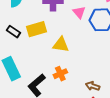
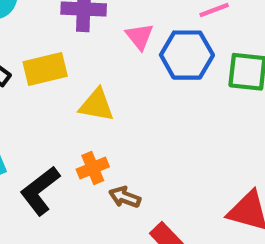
brown arrow: (93, 86) -> (125, 197), moved

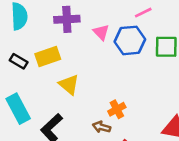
yellow triangle: (97, 105) -> (69, 85), moved, turned 35
orange cross: (93, 168) -> (117, 109), moved

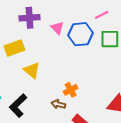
pink line: (143, 13) -> (102, 15), moved

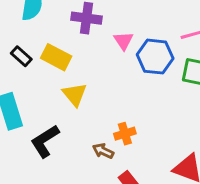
yellow rectangle: (14, 48) -> (56, 57), turned 36

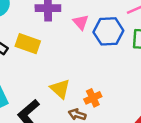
yellow triangle: (75, 94) -> (60, 89), moved

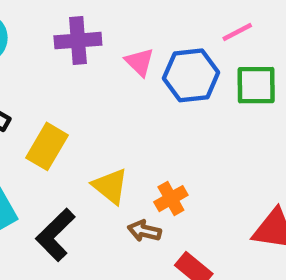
yellow rectangle: (28, 44) -> (47, 146), moved, turned -75

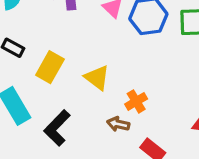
yellow triangle: (110, 186) -> (97, 78), moved

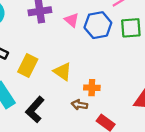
orange cross: (136, 101) -> (92, 88), turned 35

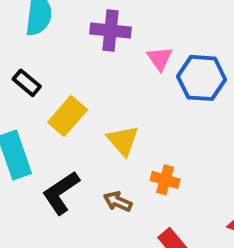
brown arrow: (79, 105) -> (118, 202), moved

